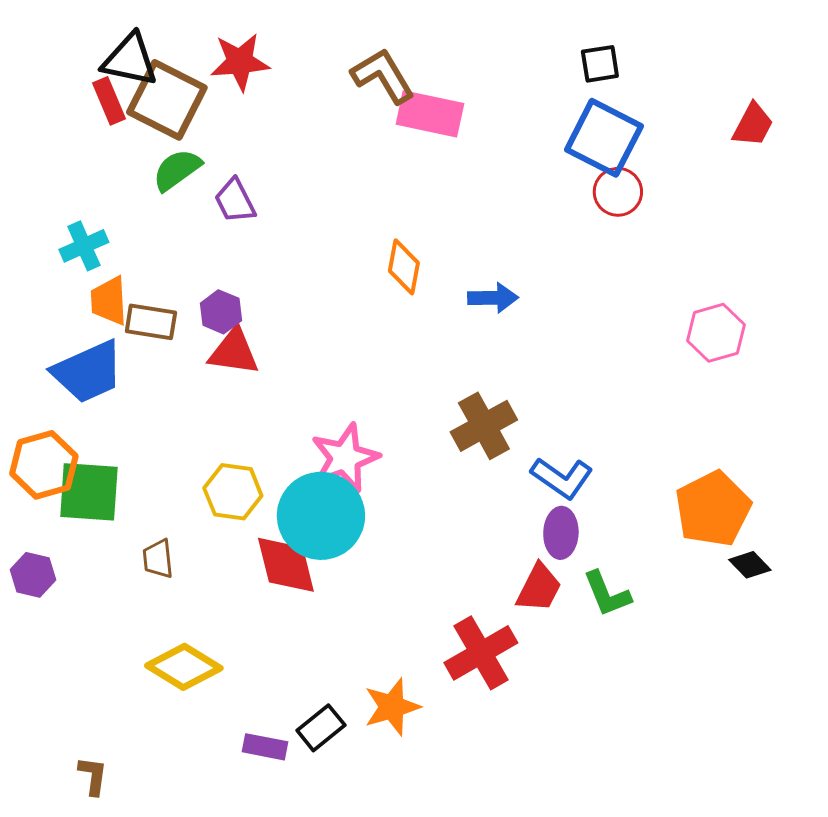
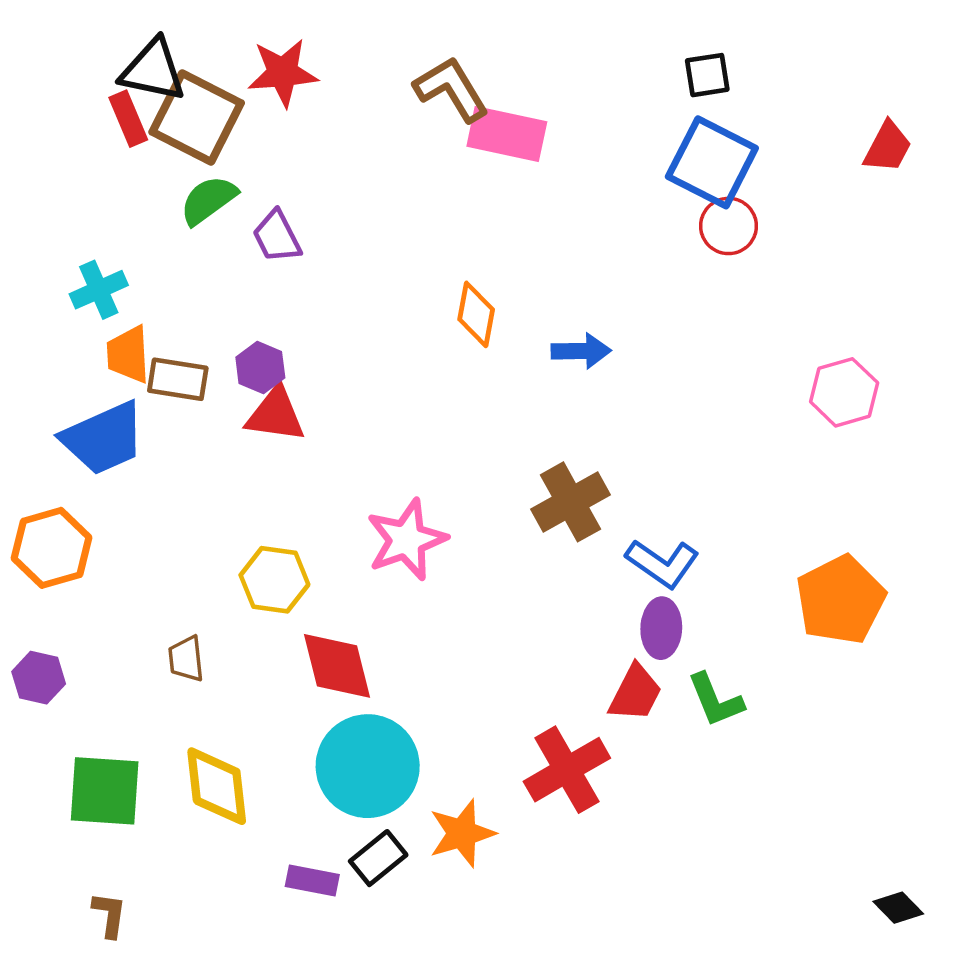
green square: (89, 492) -> (105, 791), moved
cyan circle: (321, 516) -> (368, 766), moved
black diamond: (750, 565) -> (898, 908), moved
yellow diamond: (184, 667) -> (217, 786), turned 52

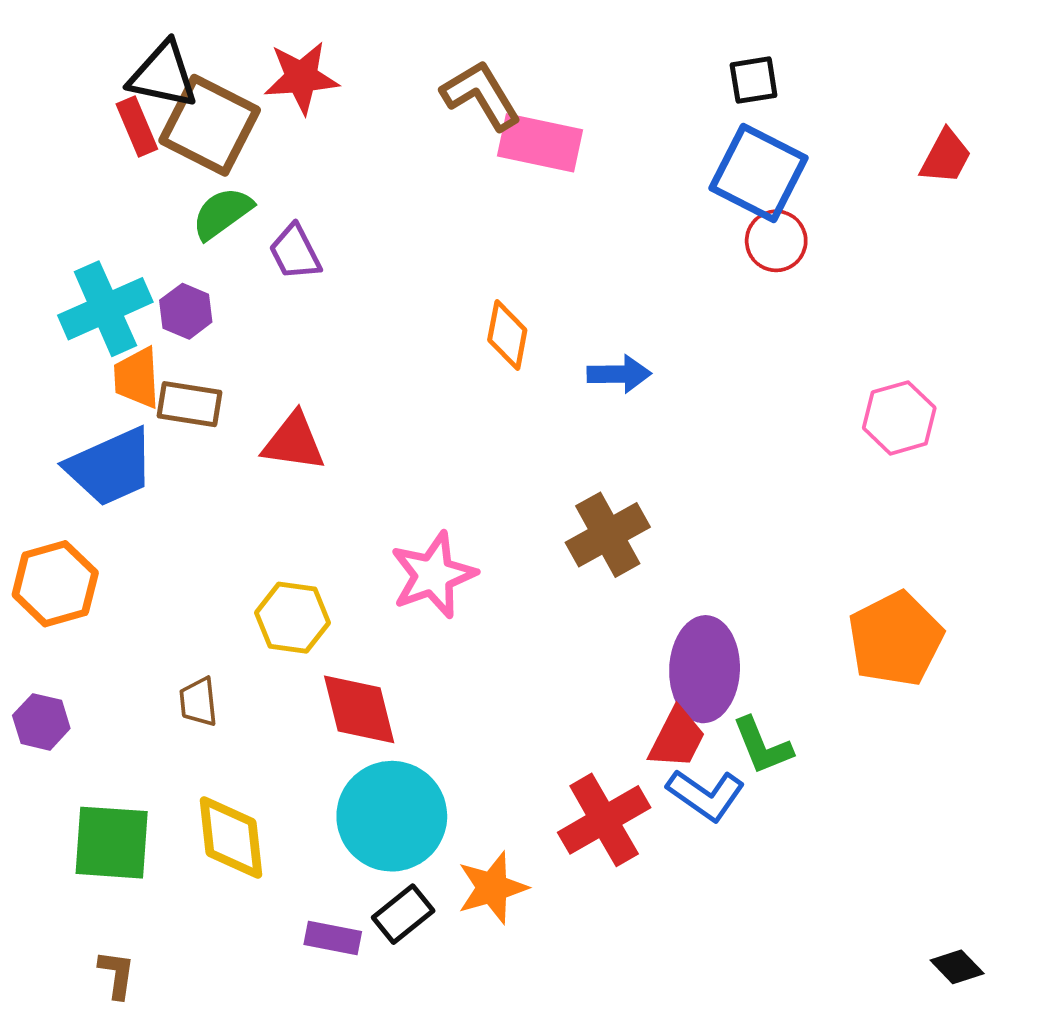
cyan cross: (99, 290) -> (105, 309), size x1.5
purple hexagon: (260, 368) -> (186, 311), moved
blue L-shape: (662, 563) -> (706, 795), moved
purple ellipse: (661, 628) -> (705, 669), size x1.6

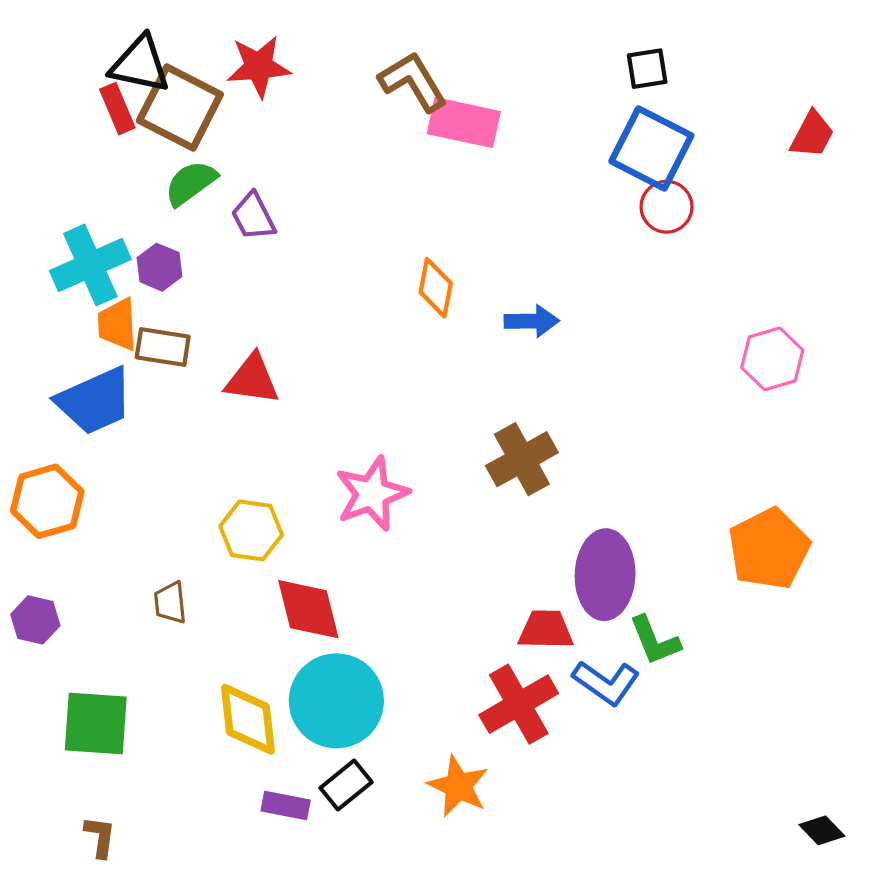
red trapezoid: (677, 738) -> (546, 630), moved, turned -116
yellow diamond: (231, 838) -> (248, 719), moved
orange star: (492, 888) -> (458, 786), moved, turned -30

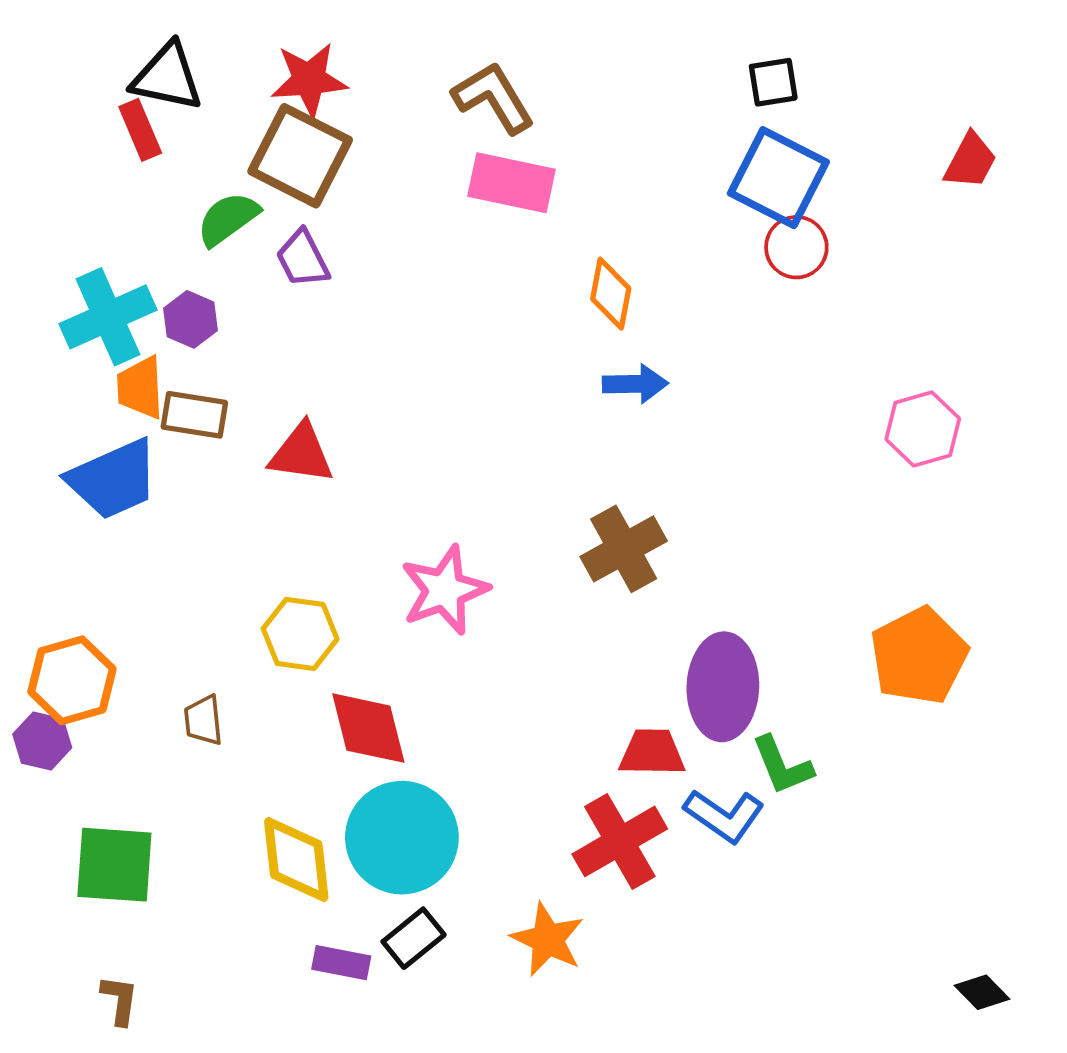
brown square: (180, 107) -> (300, 156), moved
pink rectangle: (464, 123) -> (511, 183), moved
orange diamond: (436, 288) -> (611, 294), moved
orange hexagon: (47, 501) -> (72, 680), moved

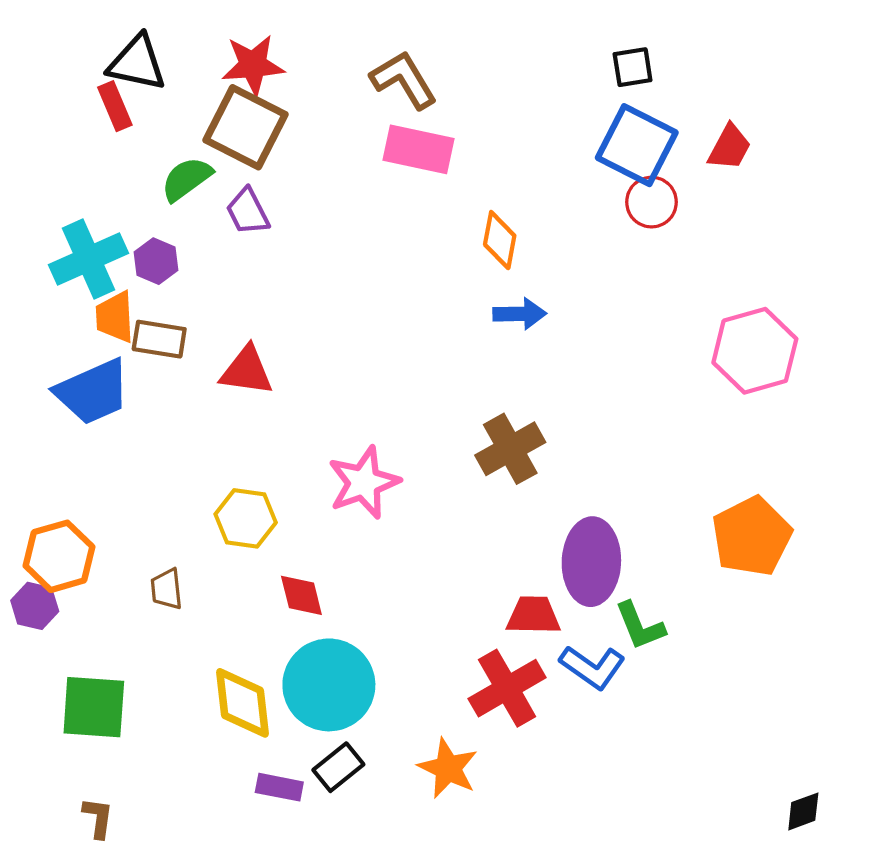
red trapezoid: (970, 161) -> (730, 147), moved
pink hexagon: (923, 429) -> (755, 351), size x1.4
red diamond: (368, 728) -> (301, 595), size x0.7
black diamond: (982, 992) -> (803, 811), turned -66

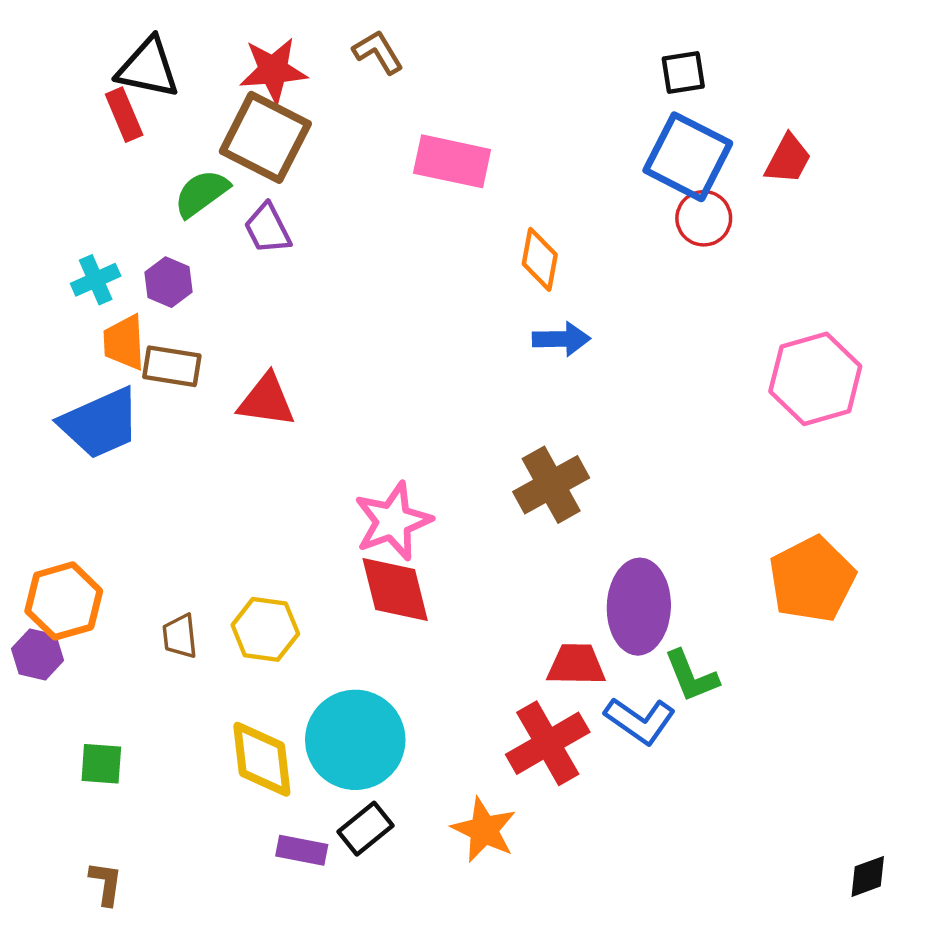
brown L-shape: (404, 80) -> (378, 52), moved, size x0.7
cyan cross: (89, 259) -> (96, 280), size x0.6
yellow hexagon: (246, 518) -> (265, 629), moved
red diamond: (301, 595) -> (395, 590), moved, size x1.5
green square: (94, 707) -> (101, 764), size x0.6

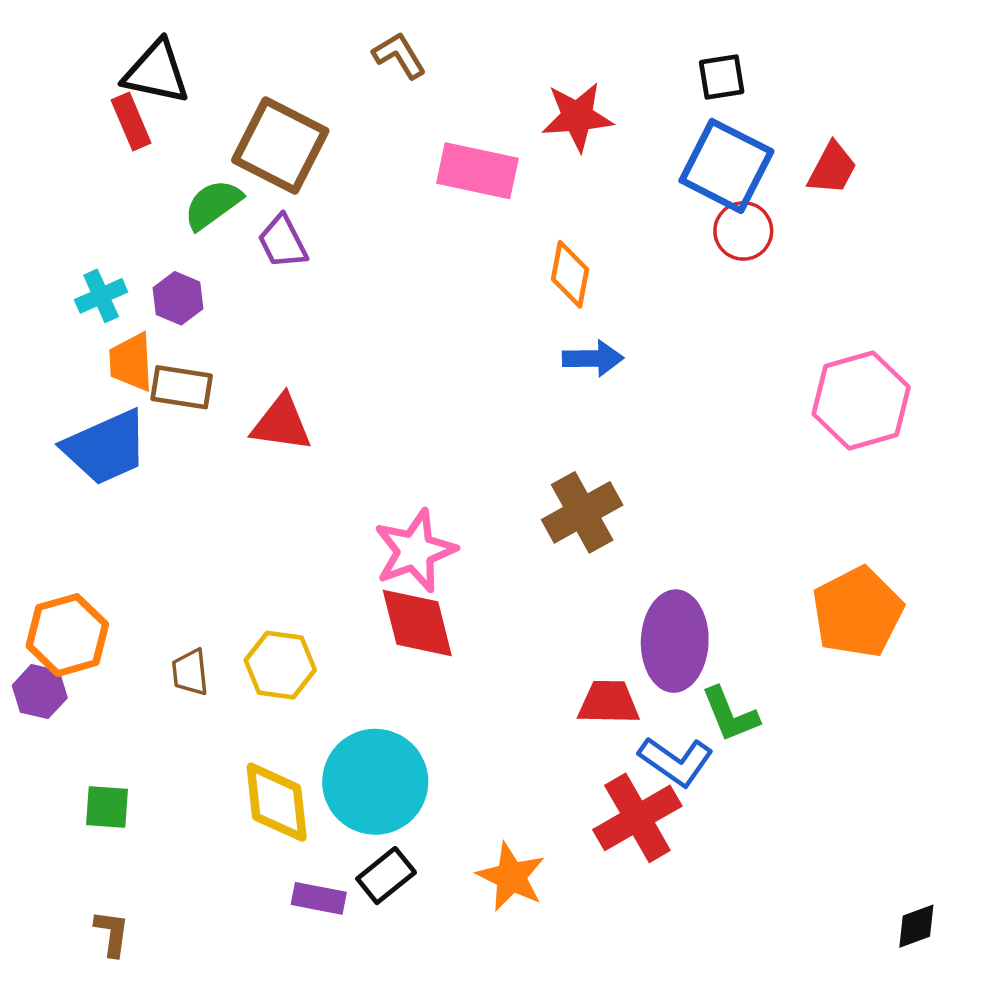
red star: (273, 70) -> (577, 117), moved
red cross: (548, 743) -> (637, 818), moved

